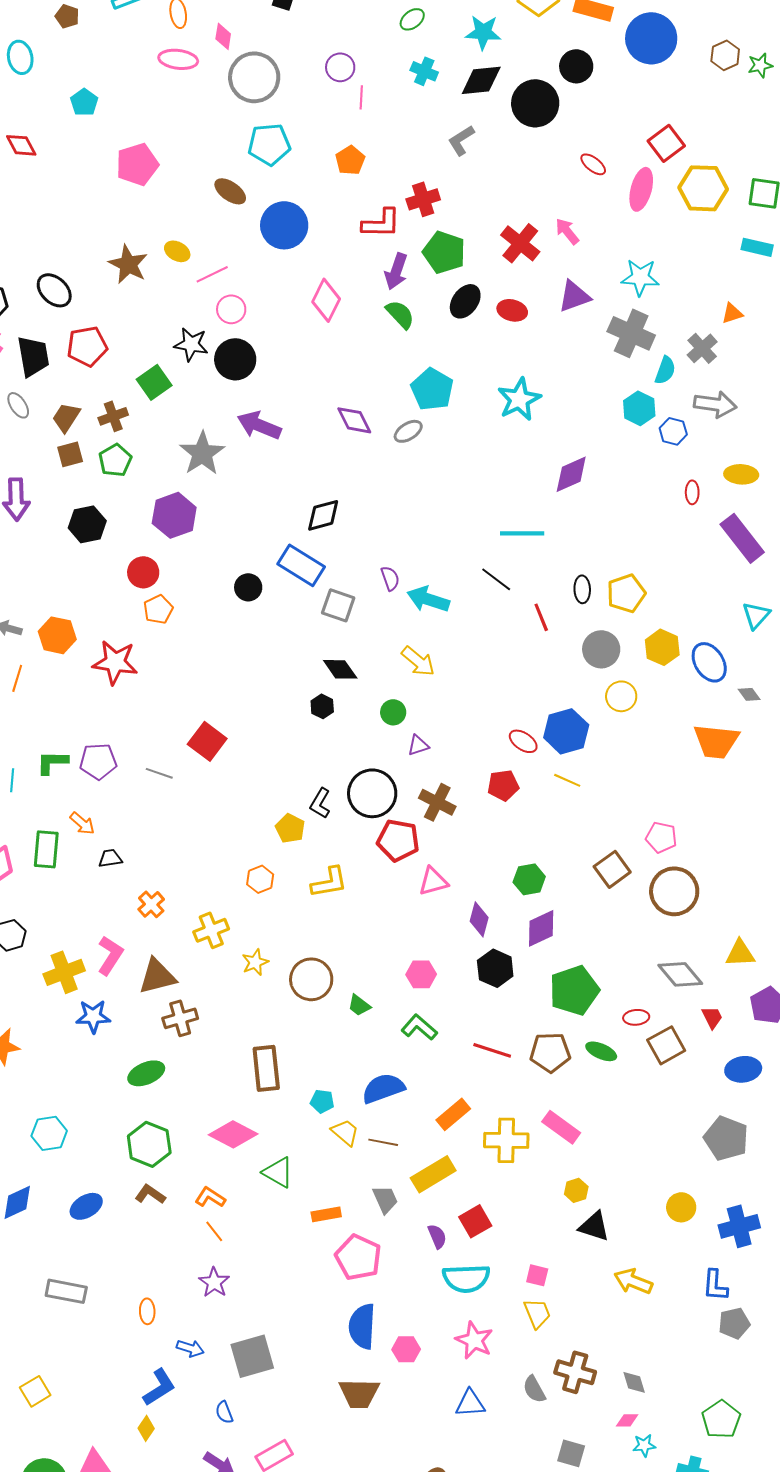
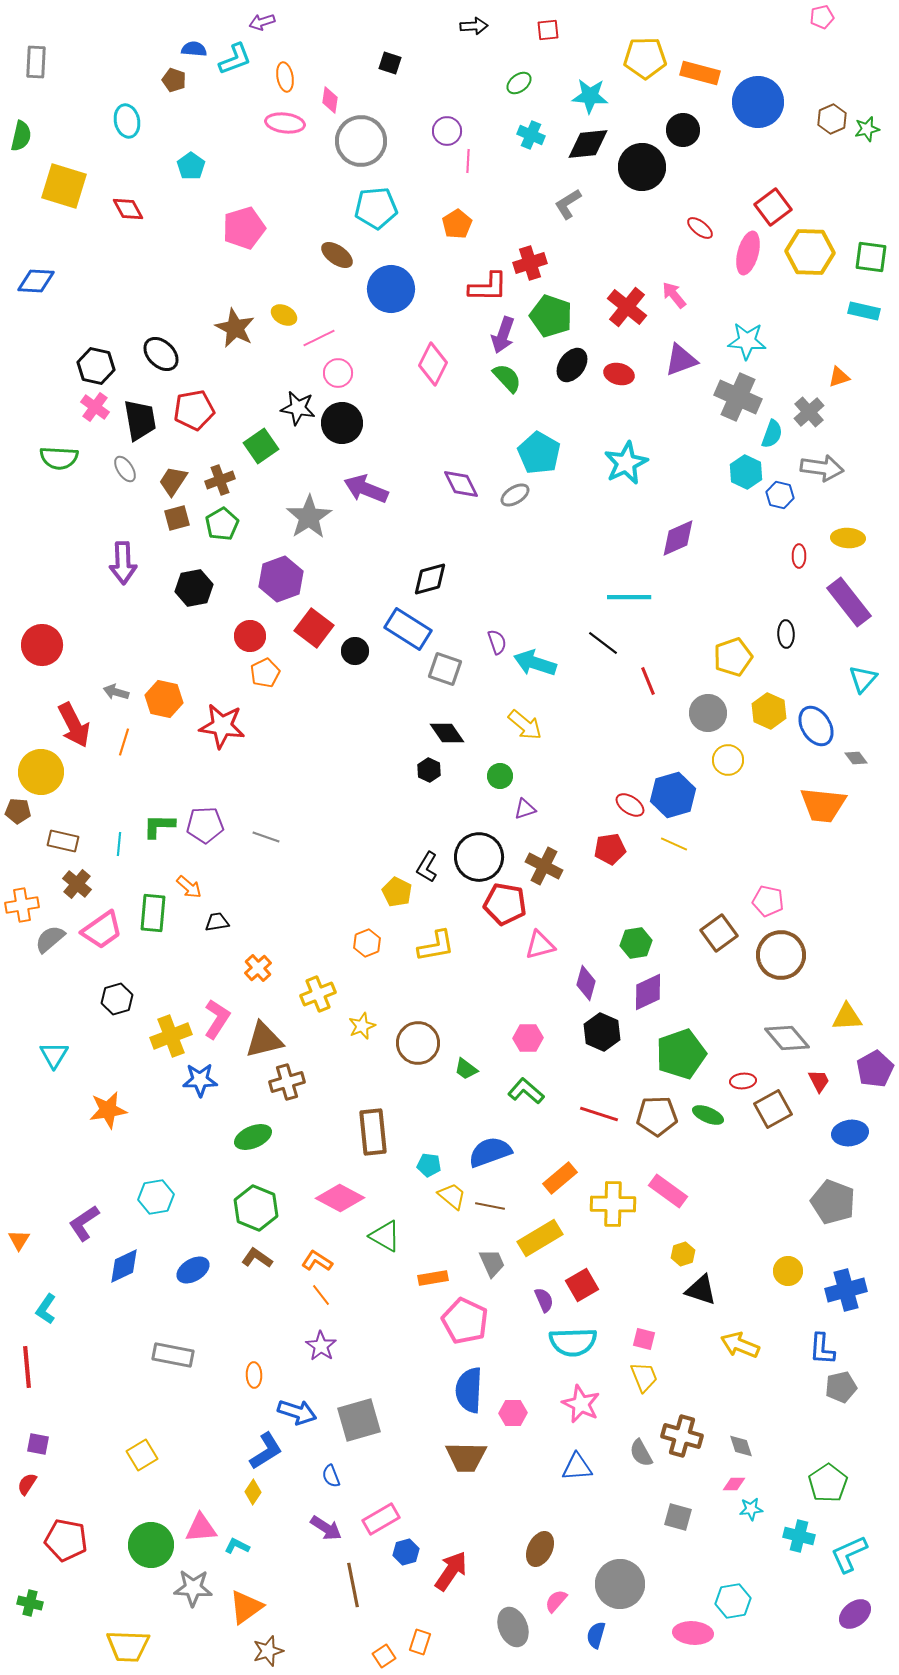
black ellipse: (582, 589) -> (786, 634), moved
red square: (207, 741) -> (314, 628), moved
blue arrow: (190, 1348) -> (297, 1412), size x1.4

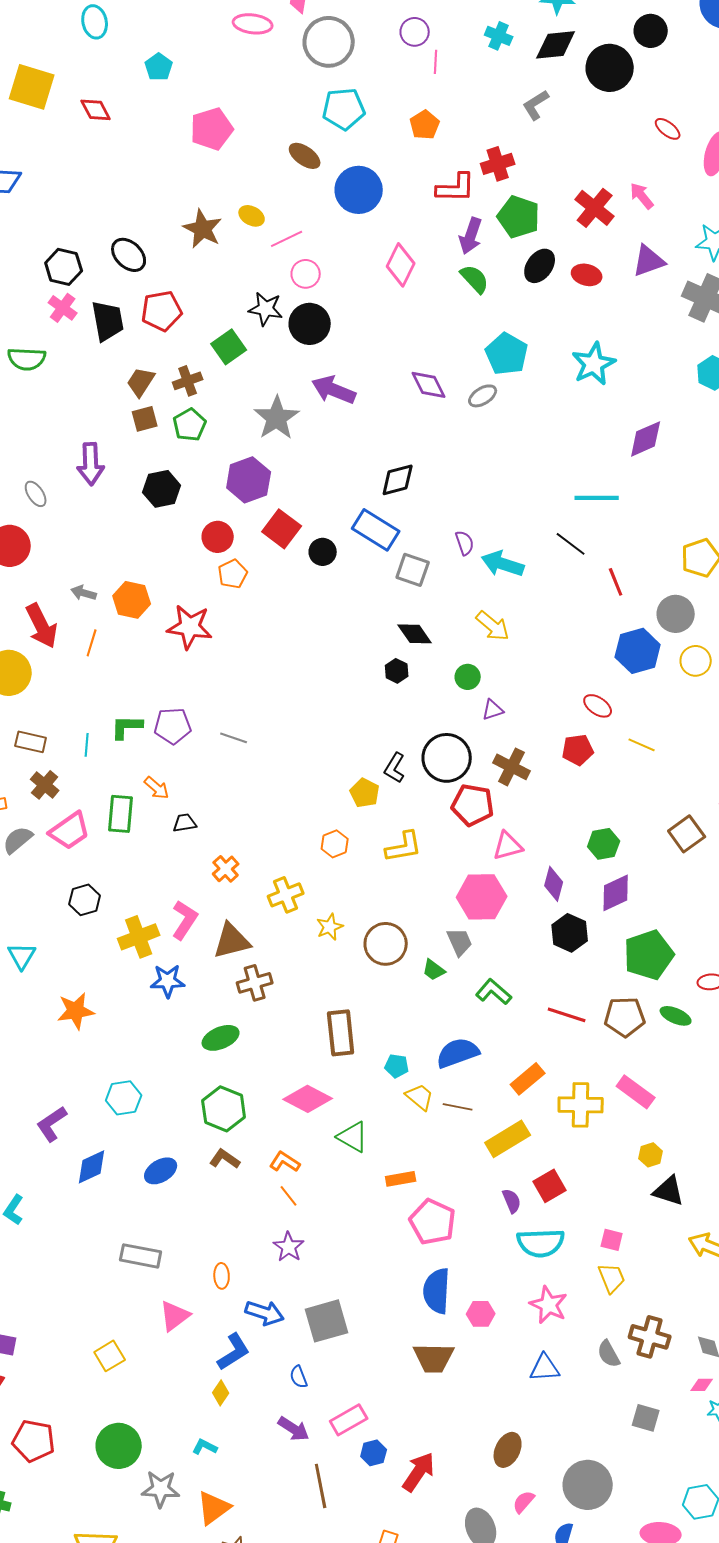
gray ellipse: (125, 469) -> (36, 494), moved
blue hexagon: (673, 795) -> (638, 651), moved
pink hexagon: (528, 1038) -> (482, 897), moved, size x1.6
gray trapezoid: (492, 1263) -> (460, 942), moved
pink triangle: (201, 1528) -> (175, 1316), moved, turned -32

